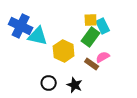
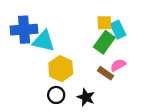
blue cross: (21, 26) -> (24, 30), turned -30
yellow hexagon: (64, 51) -> (61, 69), moved

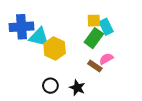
yellow hexagon: (61, 69) -> (55, 48), moved

